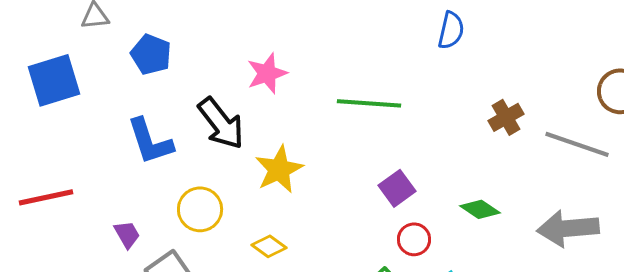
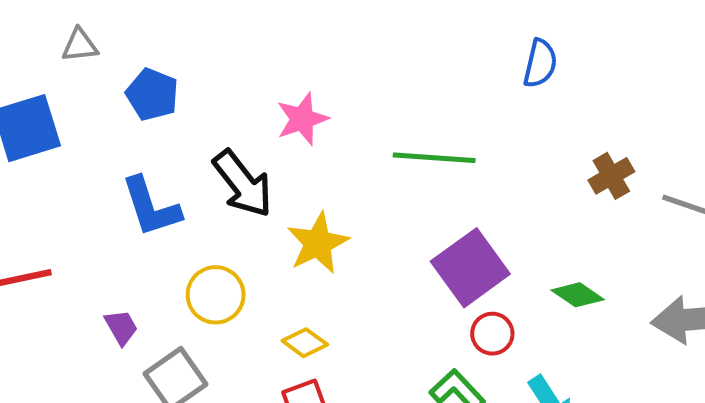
purple square: (397, 188) -> (470, 268), size x1.6

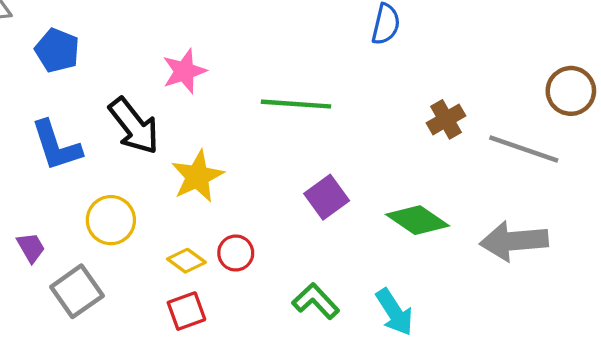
purple square: (470, 268) -> (327, 197), size x0.7
green diamond: (578, 295) -> (418, 220), size x1.4
red circle: (492, 334) -> (236, 253), moved

